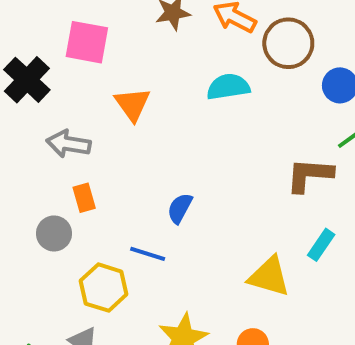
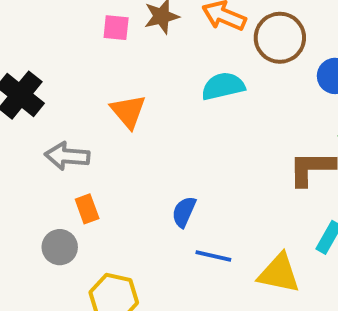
pink square: (87, 42) -> (116, 28), moved, size x0.6
blue line: (148, 254) -> (213, 256), moved

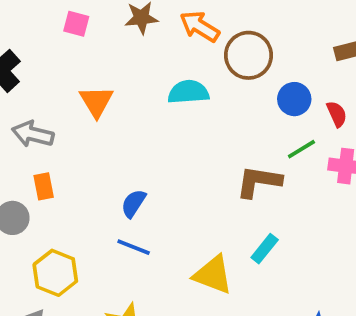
pink square: (116, 28) -> (76, 24), moved
blue line: (213, 256) -> (134, 247), moved

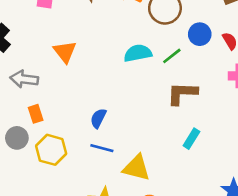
cyan semicircle: (188, 92) -> (138, 53), moved
green line: (301, 149) -> (172, 56), moved
yellow hexagon: (55, 273) -> (51, 150), moved
yellow triangle: (213, 275) -> (136, 168), moved

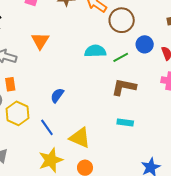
cyan rectangle: (191, 139) -> (125, 123), turned 56
blue line: (102, 148) -> (47, 127), moved, turned 30

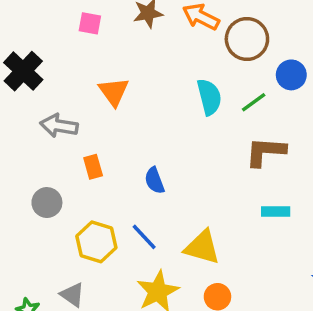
cyan semicircle: (95, 51) -> (209, 97), turned 85
orange rectangle: (10, 84) -> (93, 167), moved
blue semicircle: (57, 95) -> (155, 181), turned -49
yellow hexagon: (18, 113) -> (96, 242), moved

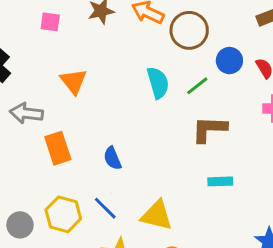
orange rectangle: (93, 167) -> (58, 148), size x1.5
gray circle: (47, 203) -> (20, 225), moved

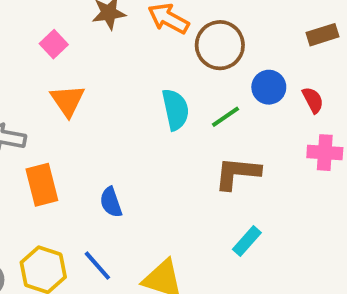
pink square: (50, 22) -> (54, 44), moved, turned 35
cyan rectangle: (220, 181) -> (247, 241), turned -50

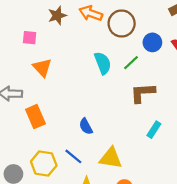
pink square: (54, 44) -> (30, 38), turned -32
blue semicircle: (111, 202) -> (86, 126), moved

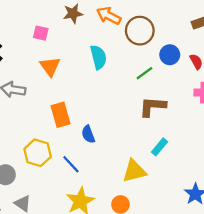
cyan semicircle: (103, 63) -> (98, 57), moved
orange rectangle: (35, 117) -> (61, 115), moved
yellow triangle: (111, 158) -> (134, 171), moved, turned -30
yellow hexagon: (44, 164) -> (38, 153), moved

